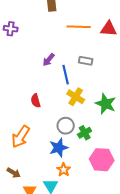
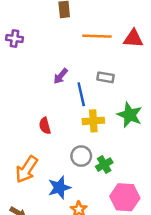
yellow cross: (76, 97) -> (93, 121), turned -36
green star: (106, 104) -> (130, 115), moved
blue star: (59, 148) -> (59, 188), moved

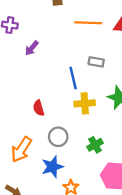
purple arrow: (61, 76) -> (32, 48), moved
gray circle: (81, 156) -> (58, 137), moved

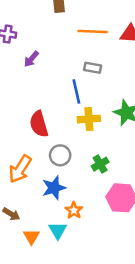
gray rectangle: (96, 62) -> (93, 68), moved
red semicircle: (39, 108) -> (39, 124), size x1.5

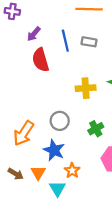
blue line: (76, 92) -> (65, 41), moved
red semicircle: (39, 124) -> (40, 60), moved
blue star: (54, 188) -> (54, 150), turned -30
orange triangle: (31, 237) -> (38, 173), moved

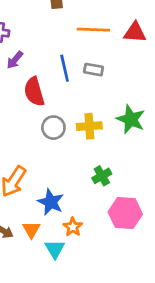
purple arrow: (34, 34) -> (15, 60), moved
gray circle: (60, 121) -> (53, 128), moved

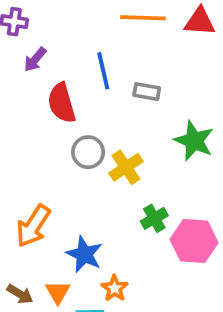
gray rectangle: (93, 70) -> (147, 92), moved
yellow cross: (89, 126) -> (126, 167), moved, turned -30
pink hexagon: (125, 213) -> (194, 241), moved

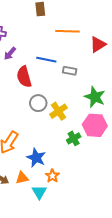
red triangle: (200, 22) -> (98, 44), moved, turned -36
blue line: (103, 71) -> (46, 60), turned -66
pink hexagon: (194, 241) -> (95, 125), moved
orange triangle: (58, 292) -> (22, 178), turned 48

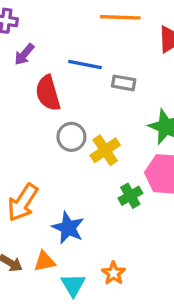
orange star: (52, 176) -> (114, 273), moved

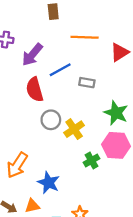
purple arrow: (24, 54) -> (32, 55), moved, size x1.5
blue line: (85, 64) -> (60, 70), turned -40

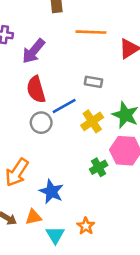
blue line: (60, 70) -> (64, 106), moved
gray circle: (51, 120) -> (41, 123), moved
yellow cross: (74, 129) -> (92, 121), moved

